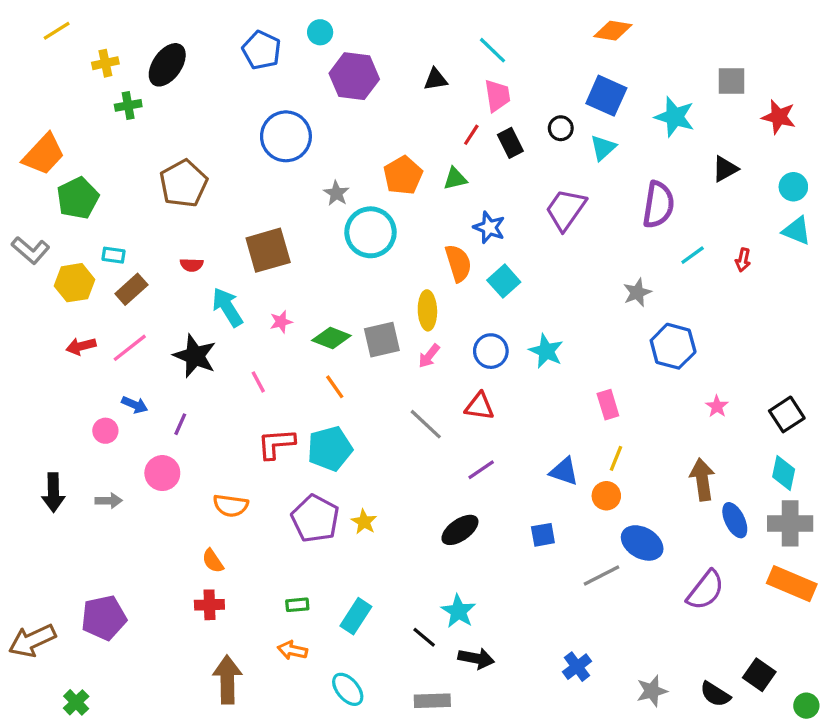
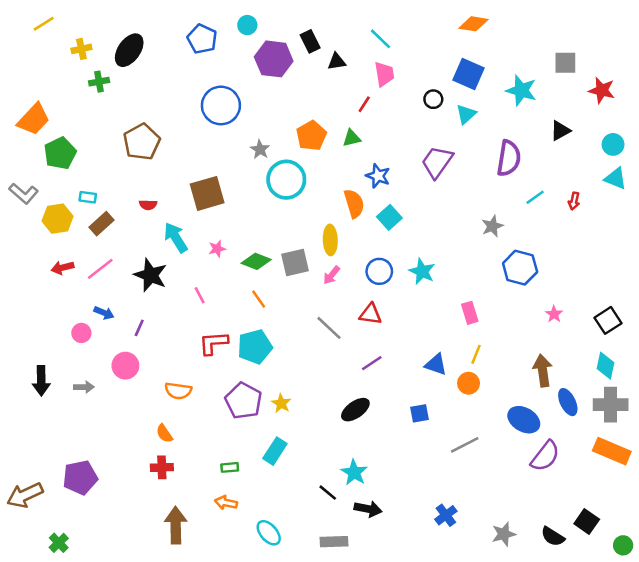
black rectangle: (510, 143) -> (310, 41), moved
blue ellipse: (642, 543) -> (524, 420), moved
cyan rectangle: (356, 616) -> (275, 451), moved

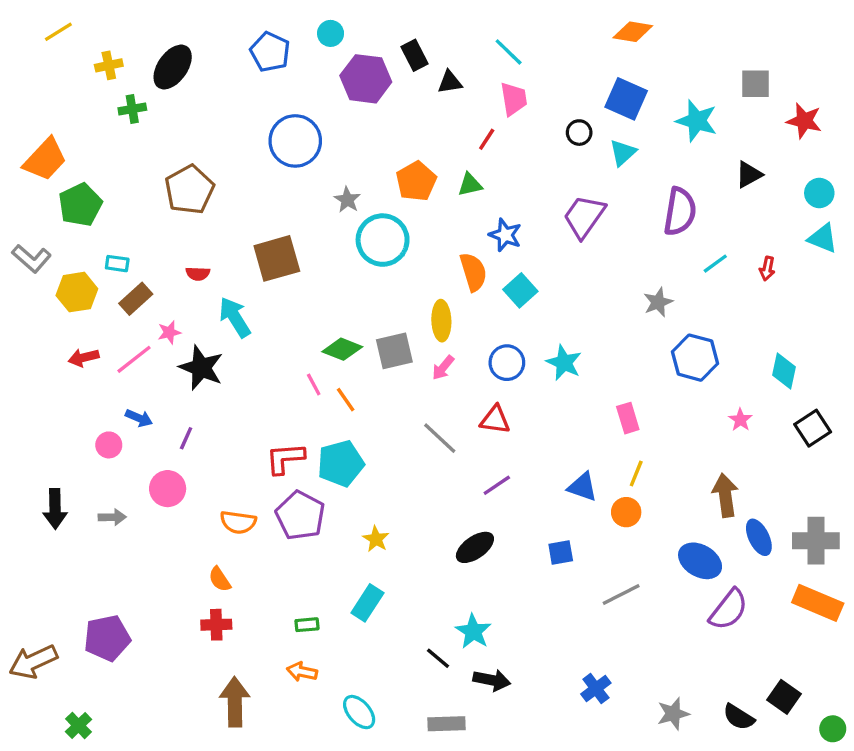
pink star: (217, 249) -> (169, 332), moved
pink line: (200, 295) -> (314, 384), moved
cyan diamond: (605, 366) -> (784, 371), moved
purple pentagon: (244, 401) -> (300, 515), moved

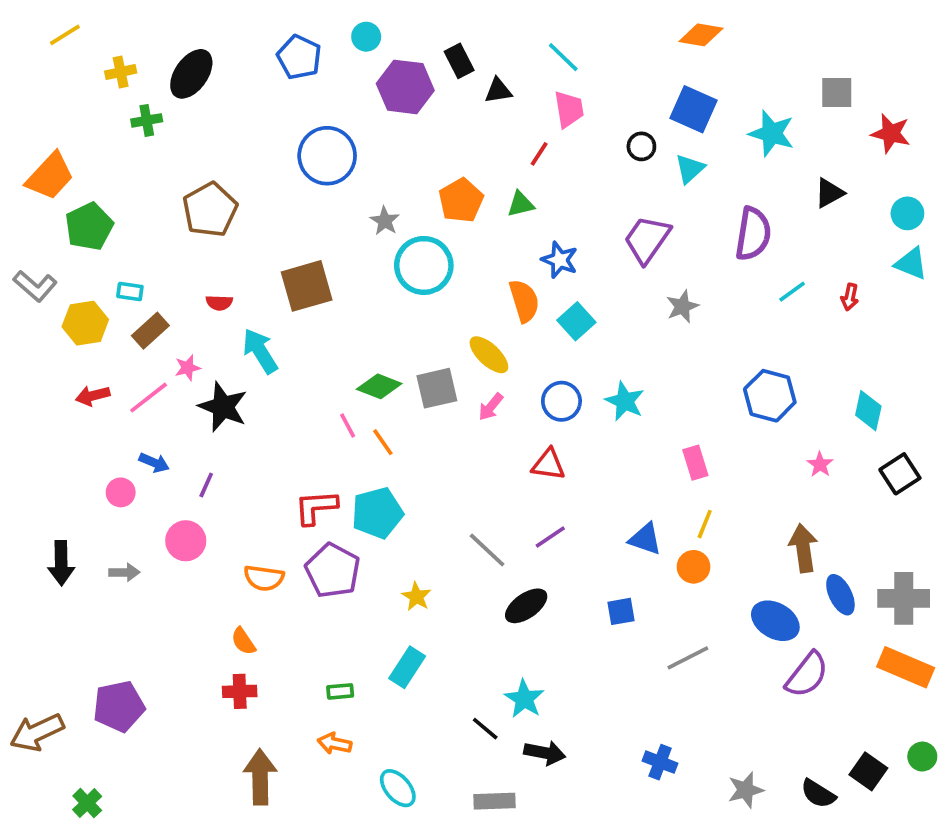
gray star: (658, 302) -> (682, 306), moved
yellow ellipse: (441, 321) -> (489, 355), turned -45
gray line: (440, 438) -> (487, 550), moved
blue cross: (596, 688) -> (660, 762), turned -32
green circle: (833, 729) -> (922, 757), moved

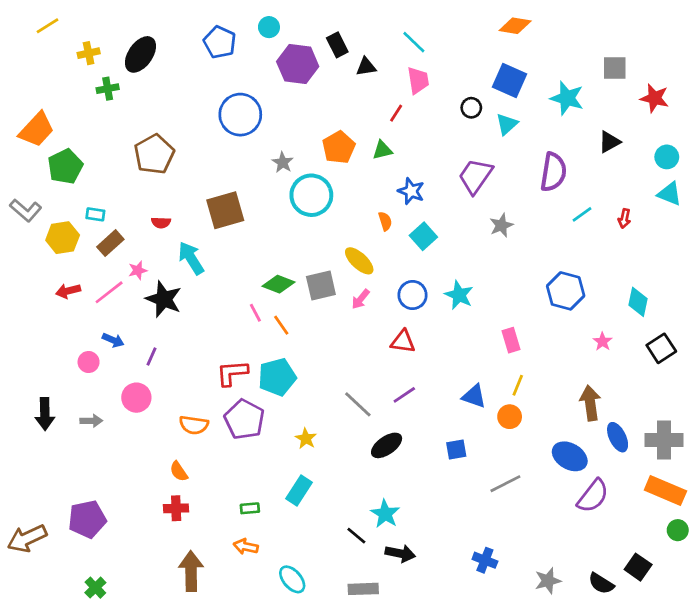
orange semicircle: (524, 301) -> (385, 221), size x0.6
green circle: (922, 757) -> (678, 530), moved
green cross: (87, 803) -> (95, 588), moved

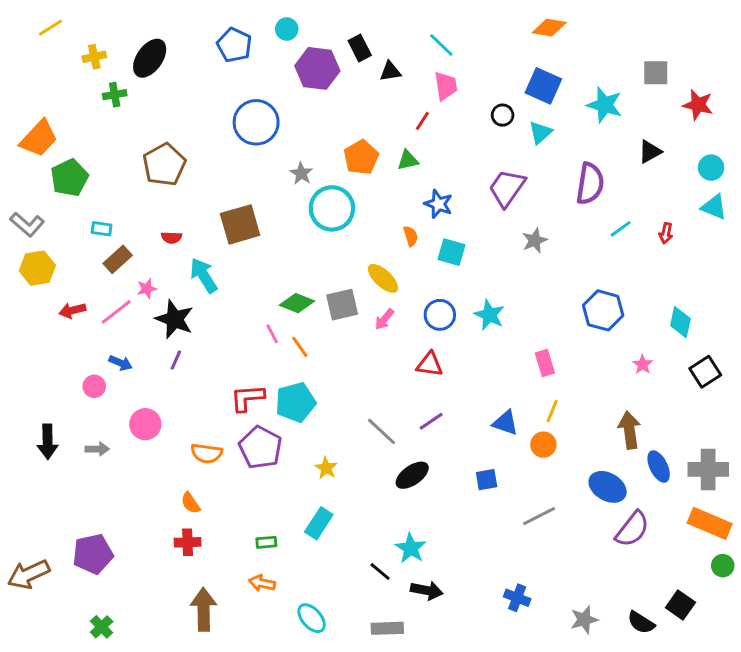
cyan square: (423, 236) -> (452, 252), turned -32
yellow hexagon: (63, 238) -> (37, 268), moved
purple line: (151, 357) -> (176, 360), moved

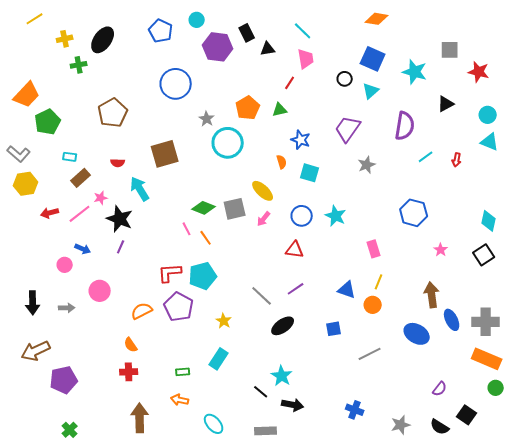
cyan diamond: (680, 322) -> (489, 221), moved
orange semicircle: (207, 453) -> (142, 311), turned 145
purple semicircle: (632, 529) -> (440, 389), moved, size x0.6
brown arrow: (29, 574) -> (36, 351), moved

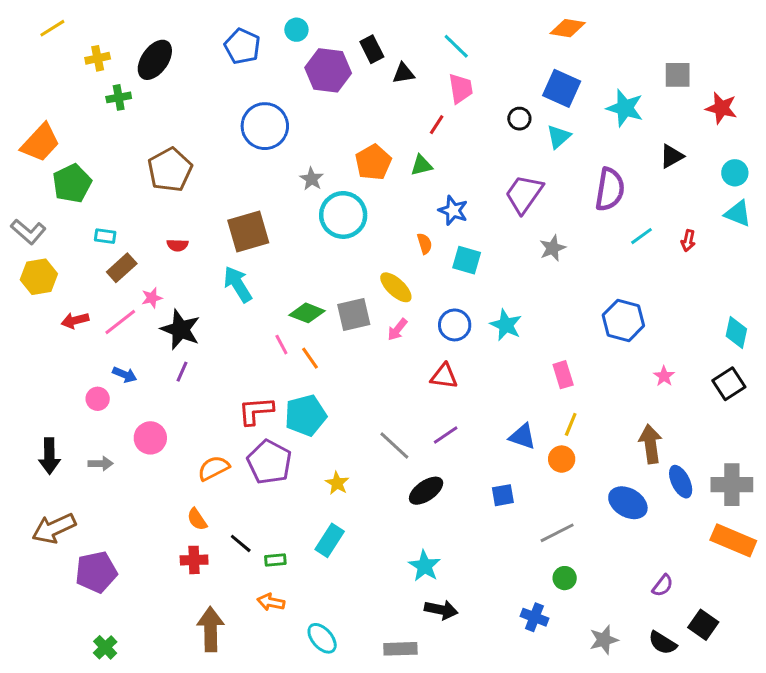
cyan arrow: (140, 189) -> (238, 284), moved
green circle: (496, 388) -> (565, 578), moved
black line: (261, 392) -> (241, 543), moved

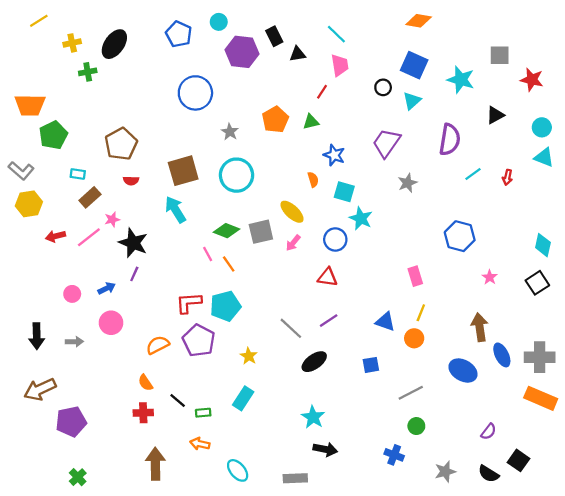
orange trapezoid: (40, 143) -> (30, 105), turned 48
brown pentagon: (170, 170) -> (121, 144), moved
cyan circle: (343, 215) -> (236, 175), moved
cyan star: (506, 325) -> (361, 218), moved
blue arrow: (125, 375) -> (107, 288), moved, turned -49

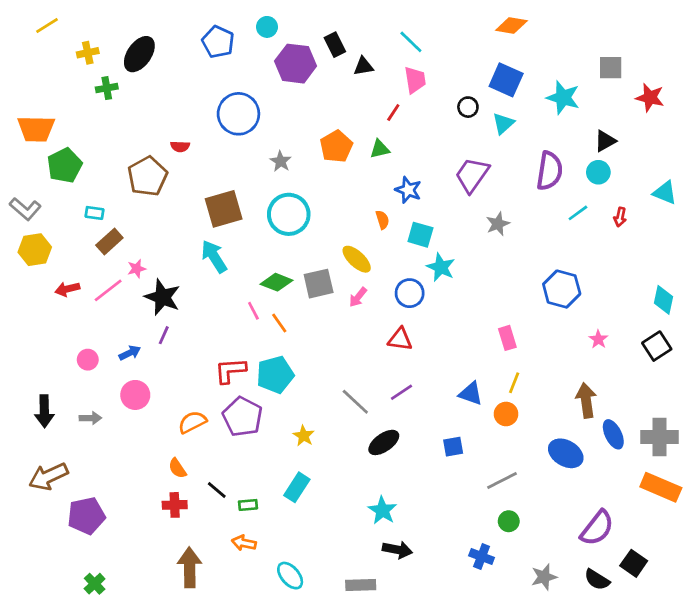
cyan circle: (542, 127) -> (598, 172), moved
red semicircle: (131, 181) -> (180, 146), moved
purple semicircle: (489, 432) -> (597, 528), size x1.8

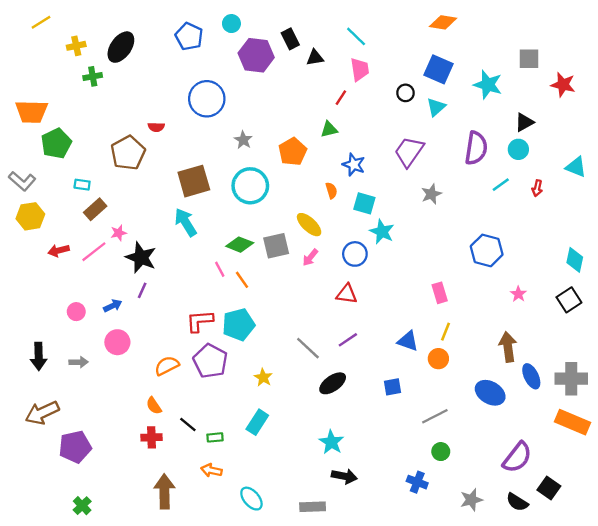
orange pentagon: (336, 146) -> (293, 152), moved

